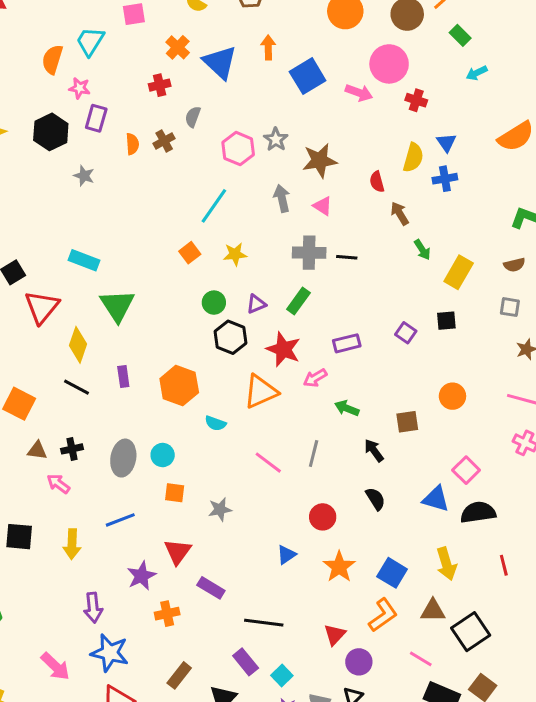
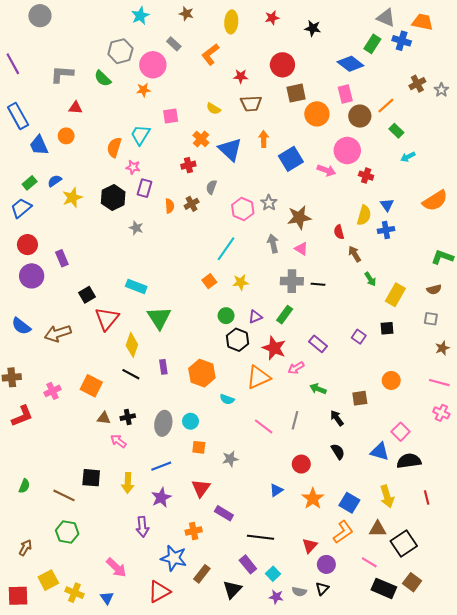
purple rectangle: (347, 343) -> (318, 344), turned 54
purple star: (141, 576) -> (161, 498), moved
blue star: (110, 653) -> (174, 558), moved

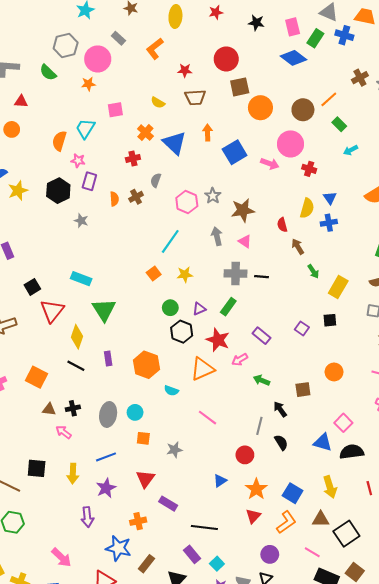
pink rectangle: (345, 94) -> (293, 27), moved
gray line: (295, 420) -> (259, 426), moved
red triangle: (310, 546) -> (253, 516), moved

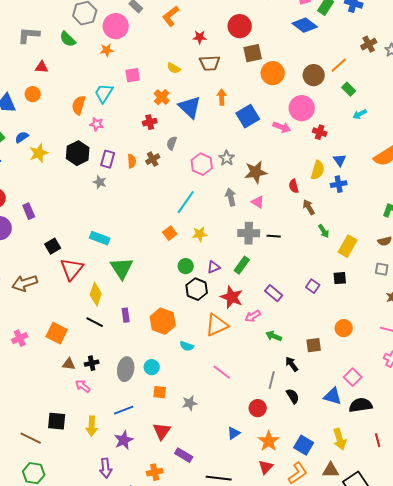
purple rectangle: (89, 181) -> (108, 159), moved

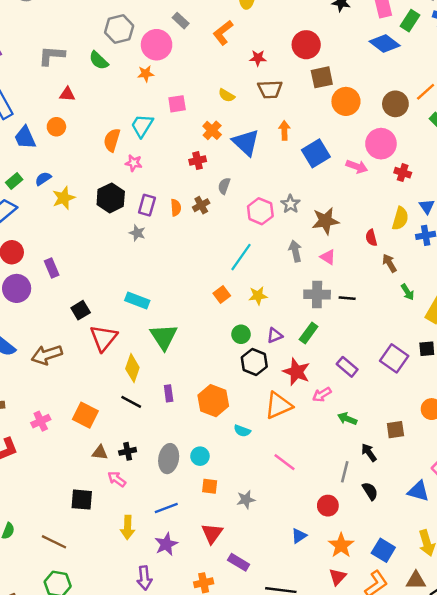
purple square: (313, 286) -> (394, 358), size x1.6
black square: (57, 421) -> (82, 500), moved

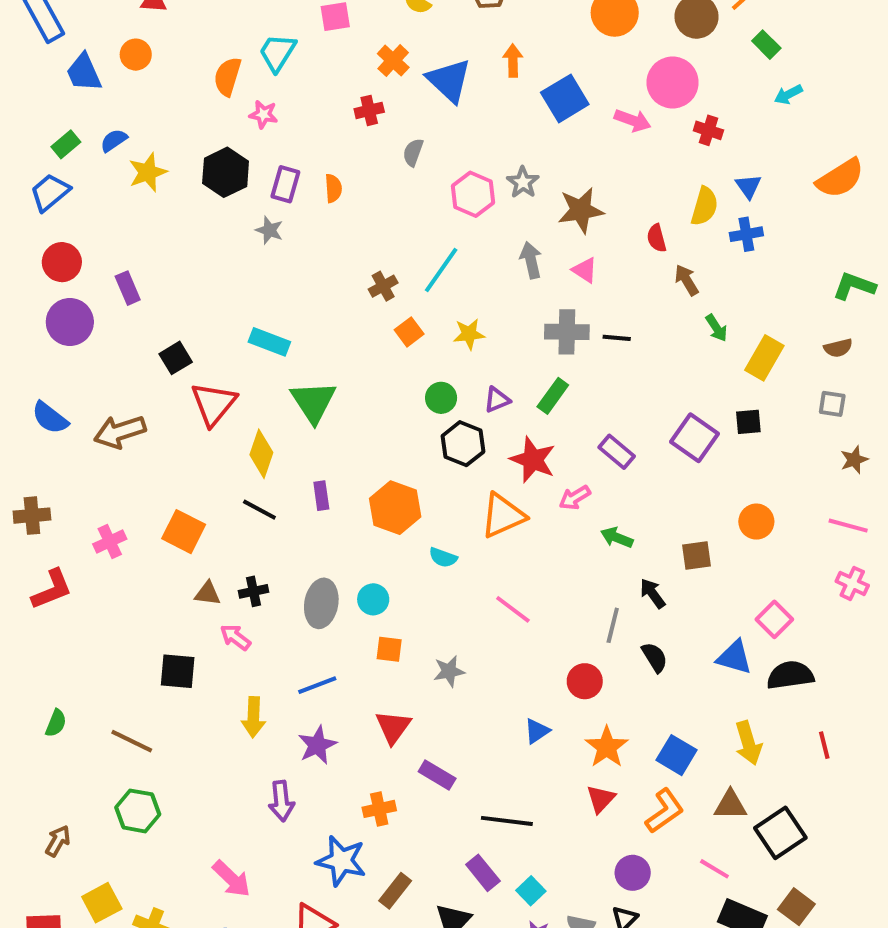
brown cross: (201, 205) -> (383, 286), moved

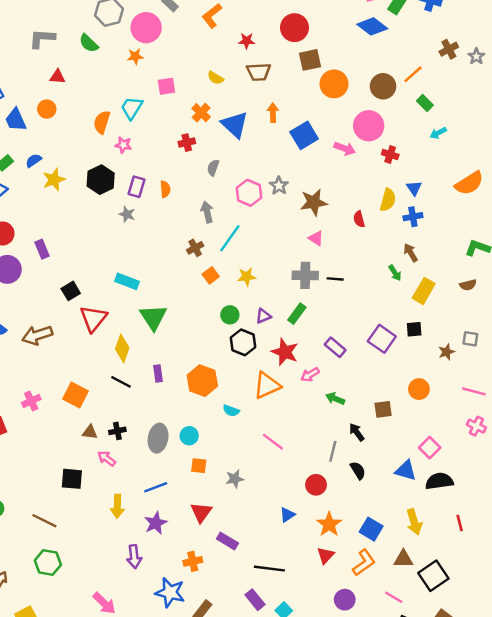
gray arrow: (531, 260) -> (207, 212), moved
brown arrow: (687, 280) -> (411, 253), moved
gray square: (832, 404) -> (470, 339), moved
brown star: (854, 460) -> (446, 352), moved

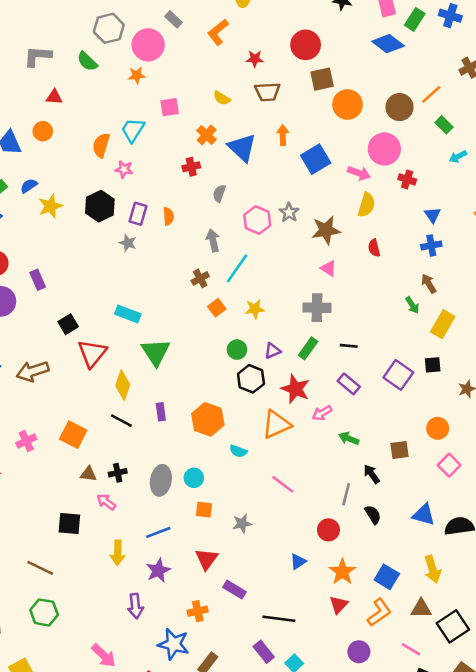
yellow semicircle: (388, 200) -> (367, 205), moved
black line: (335, 279) -> (349, 346), moved
pink square: (430, 448) -> (449, 465), moved

